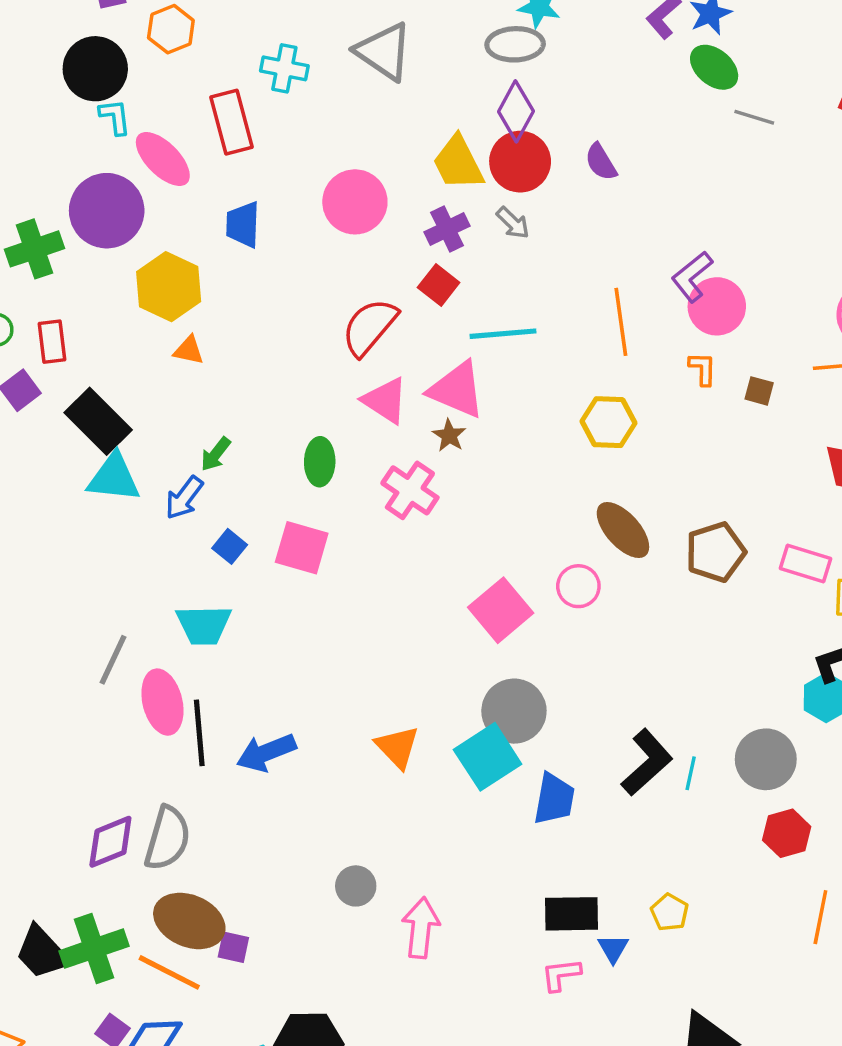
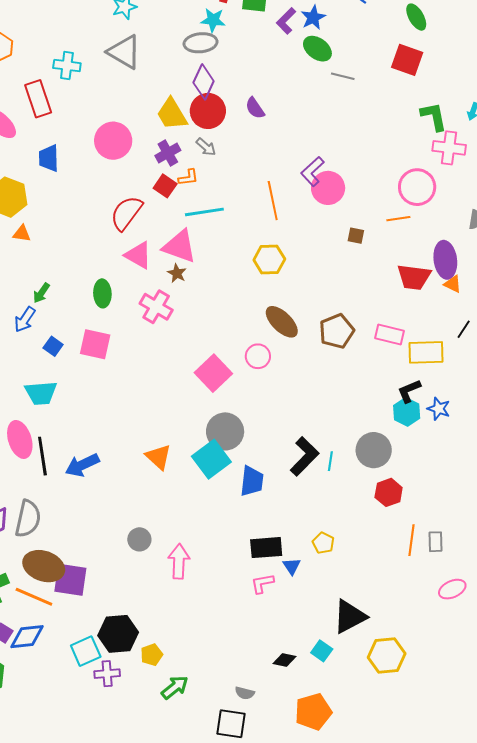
orange L-shape: (703, 369) -> (188, 178), moved, turned 85
purple square: (233, 947) -> (70, 580), size x1.8

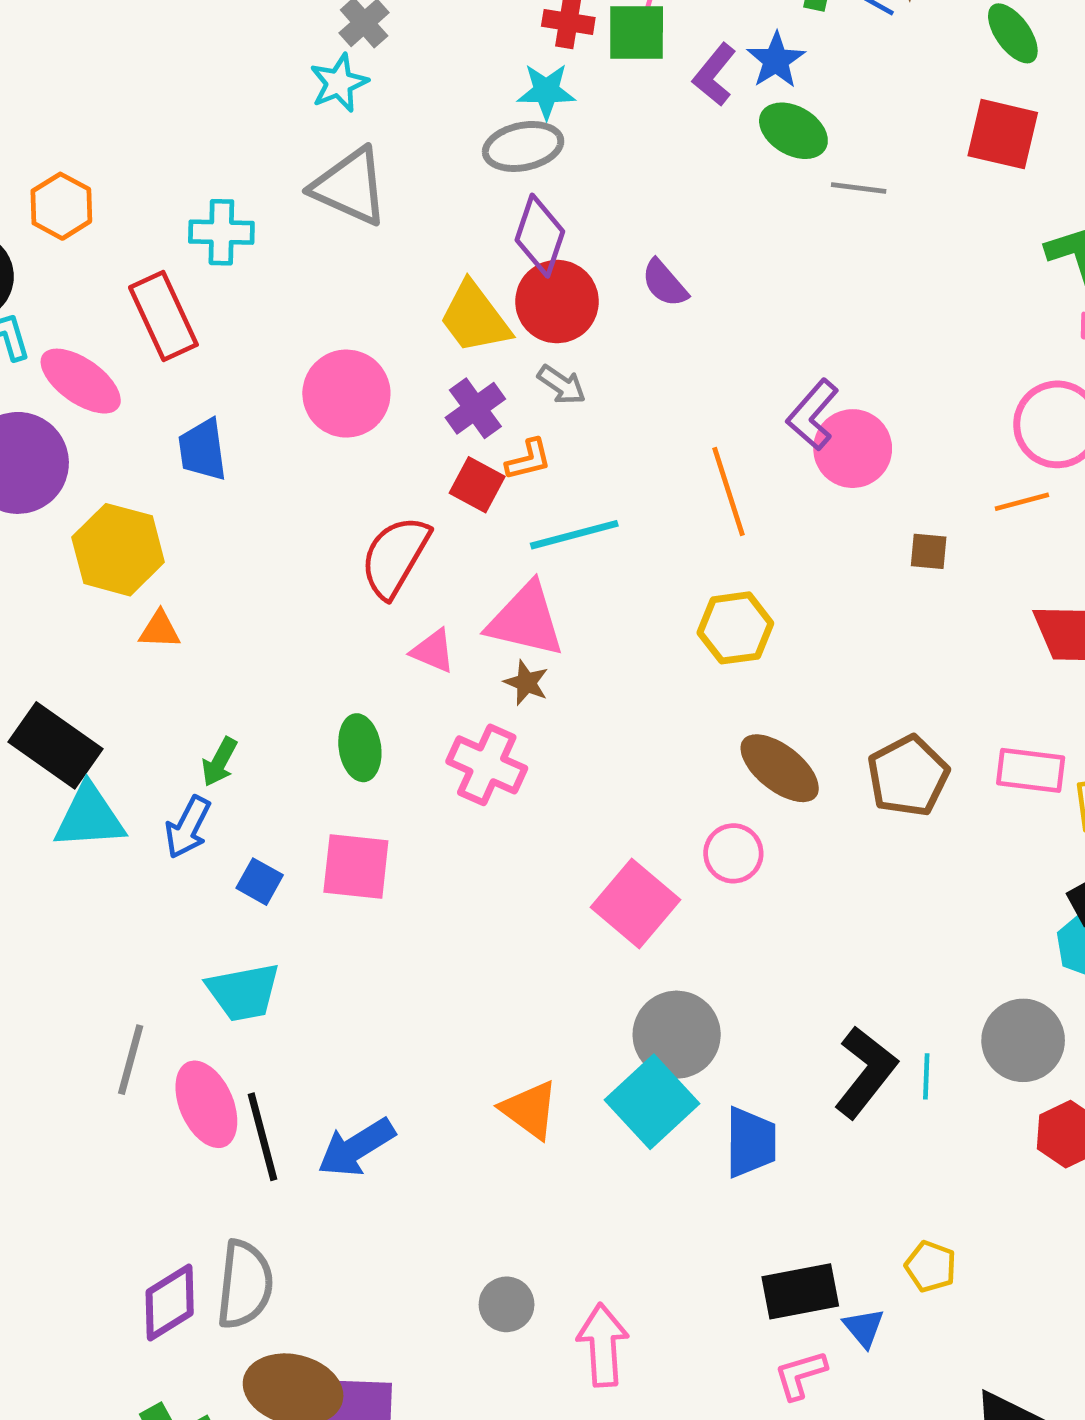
pink triangle: (138, 255) -> (433, 651), size x0.7

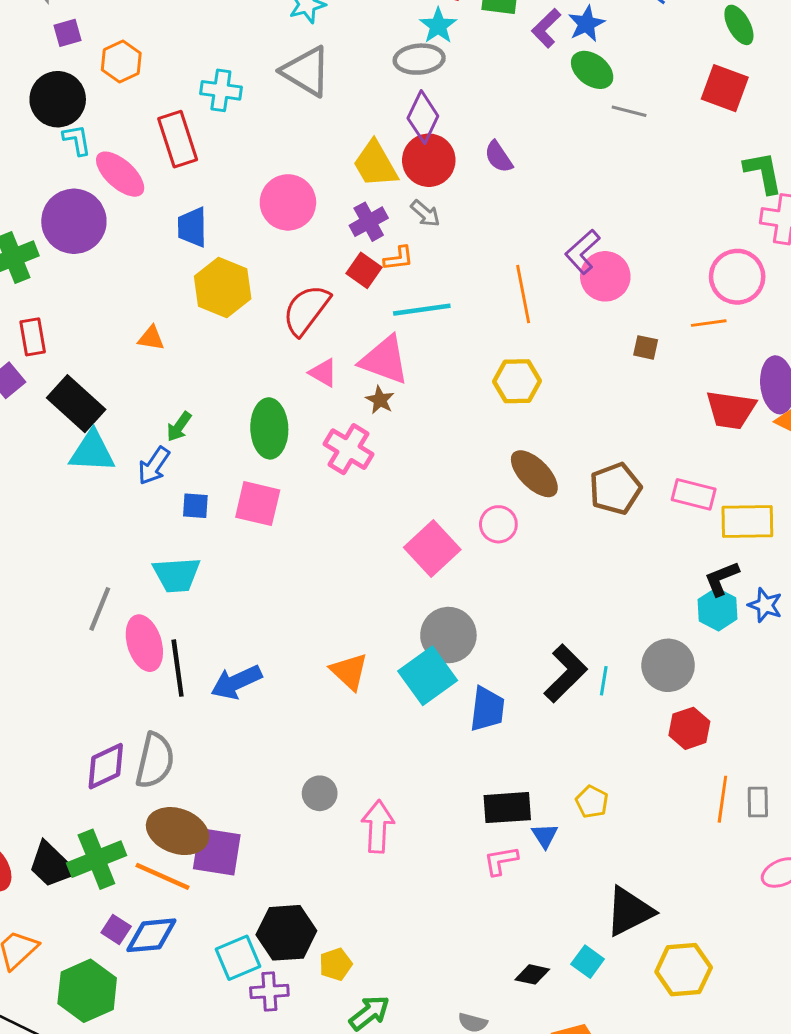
cyan star: (546, 91) -> (438, 26), turned 30
yellow hexagon: (118, 550) -> (223, 287), moved
green ellipse: (360, 748) -> (269, 428), size x1.4
blue square: (260, 882) -> (195, 506), turned -32

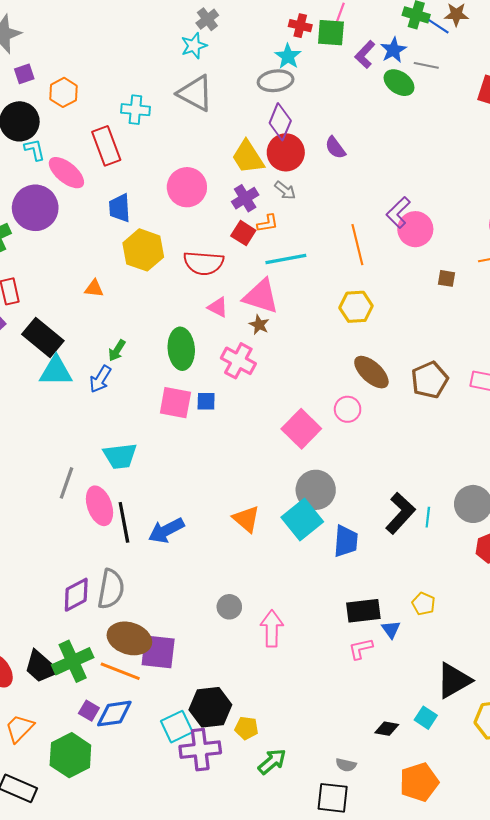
gray line: (629, 111) -> (426, 65), moved
red semicircle: (306, 310) -> (204, 263), turned -120
blue square: (195, 506) -> (206, 401), moved
yellow pentagon: (336, 964) -> (246, 728), turned 30
purple cross: (269, 991) -> (200, 750), size x1.5

